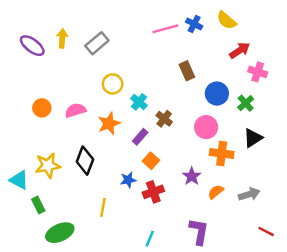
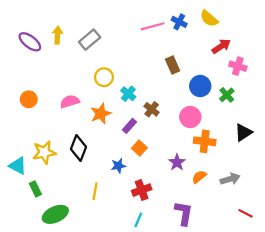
orange circle: (42, 108) -> (29, 99), moved
black triangle: (253, 138) -> (243, 133), moved
red cross: (153, 192) -> (142, 190), moved

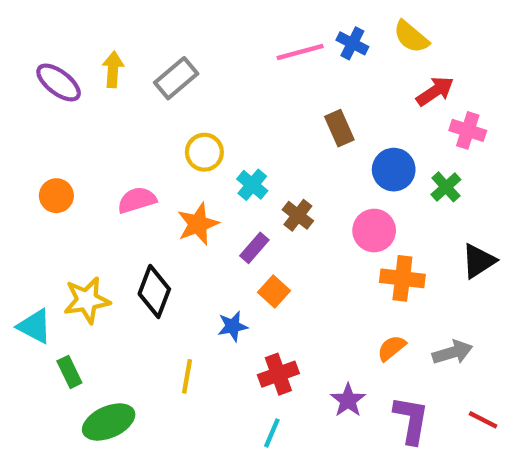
purple star: (177, 162) -> (348, 400), moved
purple L-shape: (184, 213) -> (411, 420), moved

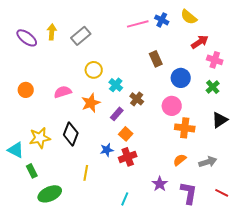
green cross: (446, 187) -> (213, 87), moved
red cross: (278, 374) -> (128, 157), moved

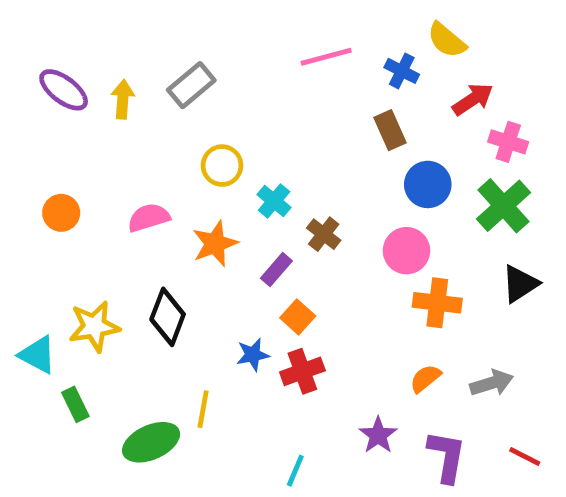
blue cross: (162, 20) -> (402, 71), moved
yellow arrow: (52, 32) -> (123, 99), moved
brown rectangle: (156, 59) -> (390, 130), moved
green cross: (213, 87) -> (503, 206), size x1.6
green ellipse: (50, 194) -> (151, 442), moved

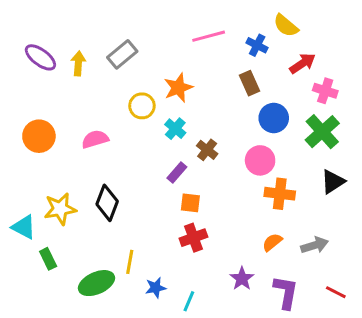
orange circle: (61, 213) -> (39, 136), size x1.4
orange star: (215, 244) -> (178, 88), moved
orange square: (298, 317) -> (190, 203), turned -35
blue star: (253, 355) -> (156, 288), moved

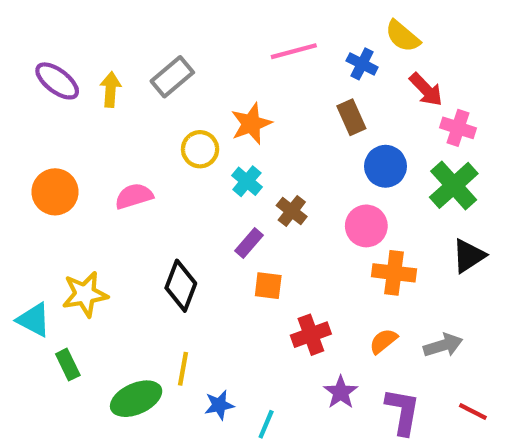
red arrow: (302, 63) -> (426, 90), turned 80
black diamond: (107, 203) -> (181, 286), moved
red cross: (193, 238) -> (311, 335), moved

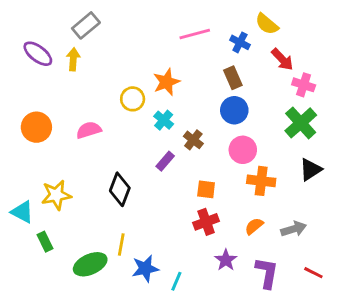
gray rectangle: (172, 77) -> (86, 25), moved
blue circle: (385, 166) -> (234, 110), moved
orange square: (268, 286) -> (206, 189), moved
blue star: (219, 405) -> (145, 269), size x1.4

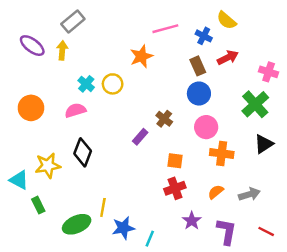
red arrow: (282, 59) -> (228, 58), moved, turned -72
orange star: (166, 82) -> (141, 56), moved
pink cross: (304, 85) -> (269, 72), moved
cyan cross: (164, 120) -> (86, 84), moved
black diamond: (120, 189) -> (83, 152), moved

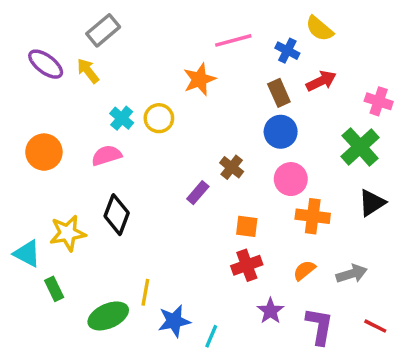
yellow arrow: (62, 50) -> (88, 71), turned -42

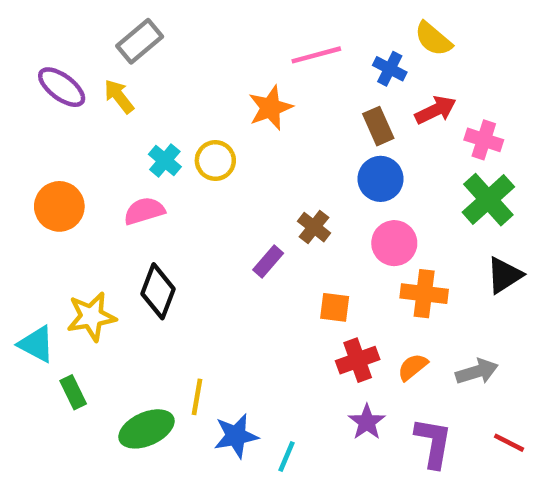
pink cross: (379, 101) -> (484, 140), moved
red cross: (247, 265) -> (358, 360), moved

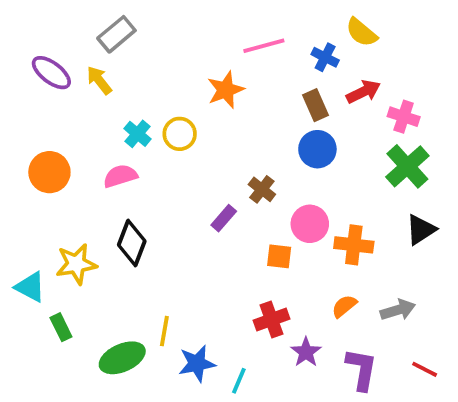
pink circle: (394, 243) -> (310, 224), moved
red cross: (358, 360) -> (272, 320), moved

